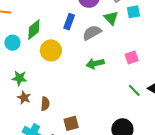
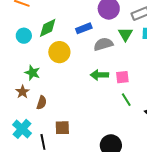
blue rectangle: (69, 22) -> (84, 28), turned 35
pink square: (132, 57) -> (122, 77), moved
green star: (19, 78) -> (32, 73), moved
green line: (134, 90) -> (126, 100), moved

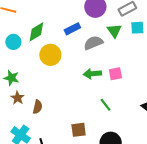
green star: (32, 73) -> (11, 78), moved
green line: (126, 100) -> (106, 105), moved
brown square: (62, 128) -> (79, 130), moved

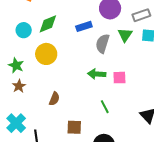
gray semicircle: (93, 43) -> (102, 44), turned -60
yellow circle: (50, 55) -> (46, 54), moved
brown semicircle: (38, 107) -> (54, 99), moved

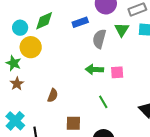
yellow circle: (46, 54) -> (31, 47), moved

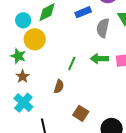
green line: (103, 102) -> (72, 63), moved, turned 56
cyan cross: (15, 121) -> (23, 103), moved
brown square: (73, 123) -> (81, 113), turned 35

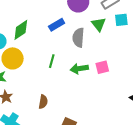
green line: (72, 63) -> (52, 61), moved

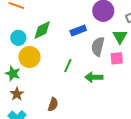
pink square: (102, 67) -> (117, 58), moved

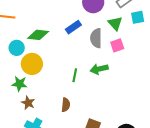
green diamond: (42, 30) -> (38, 35), turned 45
green line: (68, 66) -> (75, 75), moved

